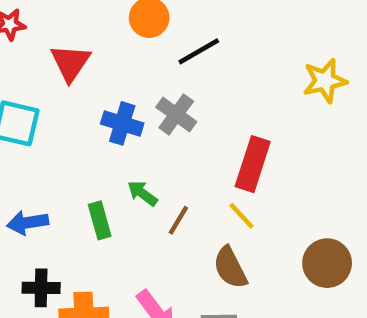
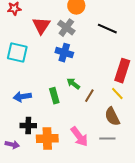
black line: (199, 51) -> (107, 29), moved, turned 54
gray cross: (176, 114) -> (66, 28), moved

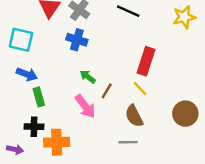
green rectangle: (54, 96) -> (39, 97), moved
blue arrow: (22, 97) -> (27, 74), moved, turned -150
pink arrow: (79, 137) -> (85, 106), moved

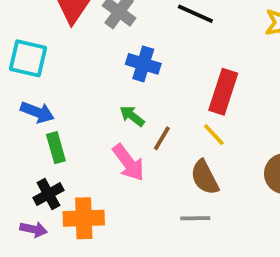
blue cross: (77, 40) -> (143, 64), moved
black cross: (34, 127) -> (48, 194), turned -30
purple arrow: (15, 149) -> (34, 229), moved

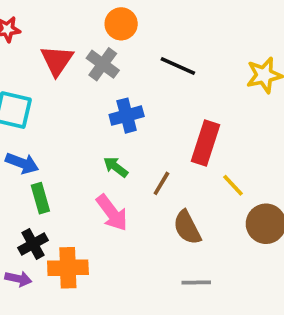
blue cross: (143, 64) -> (127, 116), turned -32
yellow line: (214, 135) -> (233, 185), moved
brown line: (162, 138) -> (161, 183), moved
gray line: (195, 218) -> (196, 282), moved

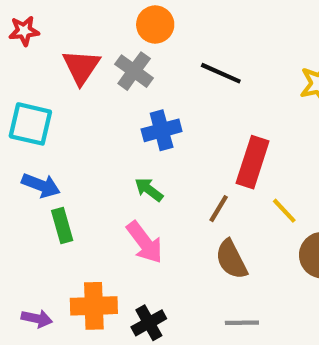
brown line: (161, 183) -> (219, 209), moved
black cross: (33, 244) -> (149, 323), moved

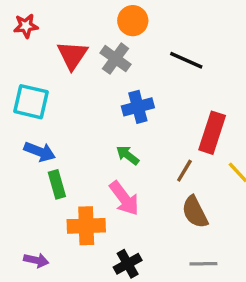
orange cross: (94, 306) -> (86, 226), moved

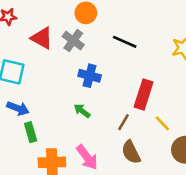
red triangle: (72, 55) -> (42, 38), turned -35
blue cross: (138, 107) -> (90, 76), turned 30
pink arrow: (124, 198) -> (87, 157), moved

